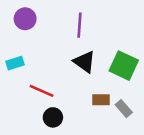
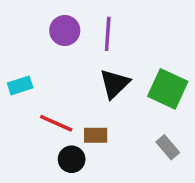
purple circle: (25, 19) -> (65, 31), moved
black triangle: (85, 62) -> (115, 84), turned 40
brown rectangle: (101, 100) -> (96, 135), moved

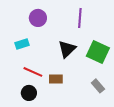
purple line: (108, 34) -> (80, 18), moved
cyan rectangle: (20, 85) -> (22, 44), moved
black circle: (72, 159) -> (29, 93), moved

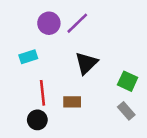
purple line: (80, 18) -> (77, 23), moved, turned 42
green square: (98, 52) -> (128, 81), moved, size x0.7
red line: (33, 72) -> (42, 93), turned 60

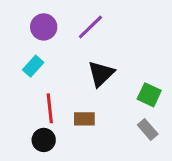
purple circle: (49, 23) -> (44, 27), moved
cyan rectangle: (28, 57) -> (33, 66), turned -30

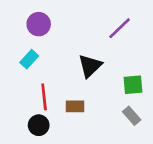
purple line: (90, 27) -> (120, 28), moved
green square: (149, 95) -> (133, 85), turned -30

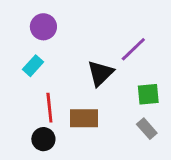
purple line: (120, 28) -> (133, 49), moved
brown rectangle: (75, 106) -> (84, 118), size x1.4

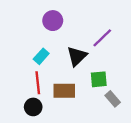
purple circle: (43, 27) -> (53, 21), moved
cyan rectangle: (33, 66) -> (41, 56), moved
green square: (148, 94) -> (99, 79), moved

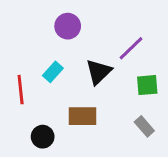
green square: (99, 79) -> (147, 85), moved
red line: (38, 83) -> (21, 90), moved

